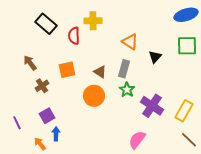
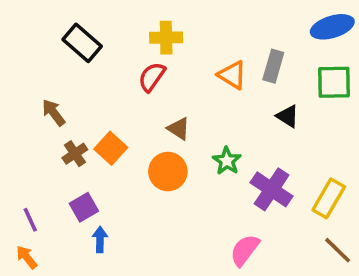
red semicircle: (74, 36) -> (152, 77), moved, turned 36
black triangle: (155, 57) -> (288, 116), moved, turned -40
gray rectangle: (124, 69) -> (273, 66), moved
orange square: (67, 70) -> (111, 148), moved, turned -36
orange arrow: (40, 144) -> (27, 257), moved

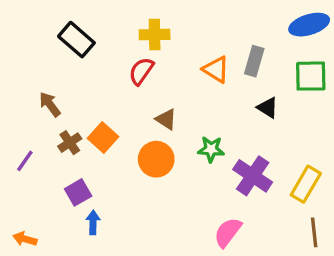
green star: (227, 161) -> (211, 149), turned -30
purple line: (30, 220) -> (25, 161), moved, turned 60
brown line: (338, 250) -> (314, 232), turned 40
orange arrow: (27, 257) -> (25, 239), turned -35

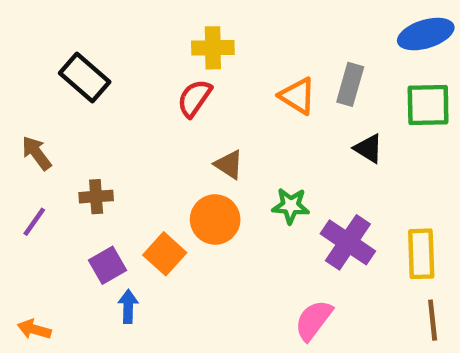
black rectangle: (76, 40) -> (85, 78), moved
brown arrow: (50, 104) -> (37, 153), moved
orange square: (103, 138) -> (165, 254), moved
brown cross: (70, 143) -> (96, 197), turned 30
yellow rectangle: (306, 184) -> (421, 254), turned -32

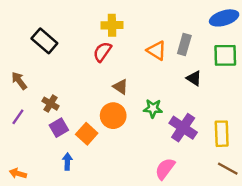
brown cross: (96, 197) -> (50, 104), turned 35
purple square: (108, 265) -> (59, 128), moved
brown line: (433, 320) -> (228, 169), turned -55

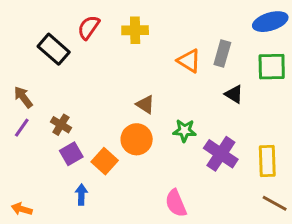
red semicircle: (102, 52) -> (89, 27), moved
purple line: (18, 117) -> (22, 128), moved
pink semicircle: (165, 169) -> (176, 203), moved, turned -60

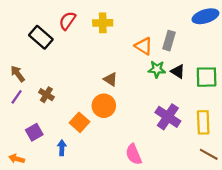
green square: (272, 67) -> (207, 77), moved
green star: (185, 131) -> (157, 69), moved
purple square: (71, 154) -> (34, 132), moved

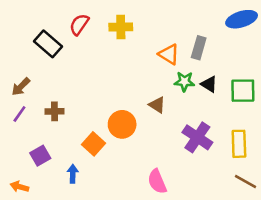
brown arrow: (18, 74) -> (21, 87), turned -98
brown triangle: (110, 79) -> (157, 105), moved
brown cross: (46, 95) -> (55, 111), turned -32

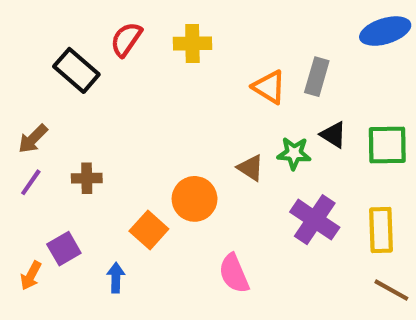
green star: (184, 82) -> (294, 153), moved
pink semicircle: (157, 182) -> (234, 273), moved
orange arrow: (19, 187) -> (31, 276), moved, turned -78

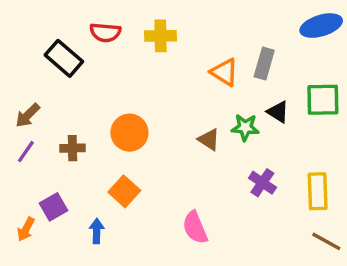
red semicircle: (126, 39) -> (105, 32), turned -120
green square: (387, 145) -> (323, 100), moved
orange circle: (195, 199) -> (129, 133), moved
purple cross: (315, 220) -> (262, 183), size x0.7

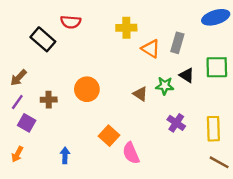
yellow cross: (161, 36) -> (126, 28), moved
orange square: (124, 191) -> (109, 136), moved
purple square: (53, 207) -> (27, 123), moved, turned -30

